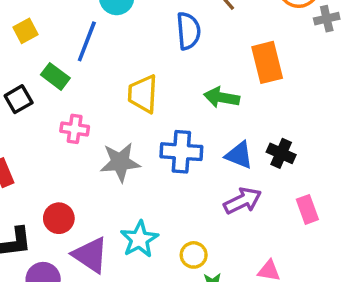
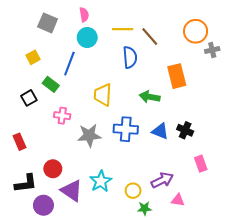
purple arrow: (243, 201) -> (162, 180), moved

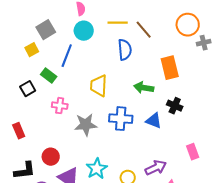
gray square: (48, 23) -> (46, 30), moved, turned 36
black cross: (185, 130) -> (175, 106), moved

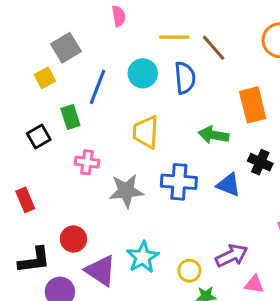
cyan circle: (84, 31) -> (143, 73), moved
green rectangle: (49, 76) -> (70, 117), turned 35

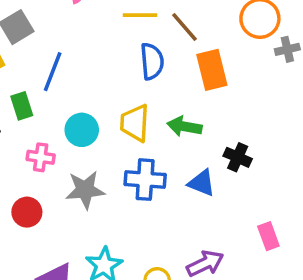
cyan circle: (143, 73) -> (82, 130), moved
orange rectangle: (253, 105) -> (212, 70), moved
yellow trapezoid: (146, 132) -> (135, 123), moved
red circle: (73, 239) -> (27, 212), moved

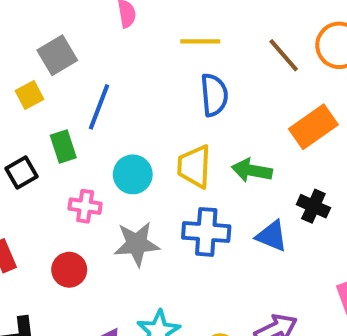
brown line: (185, 27) -> (284, 55), moved
orange rectangle: (212, 70) -> (313, 127), moved, turned 69

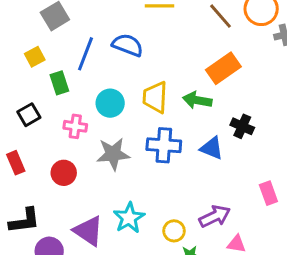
yellow square: (29, 95) -> (35, 57), moved
blue semicircle: (214, 95) -> (128, 45), moved, turned -64
orange rectangle: (313, 127) -> (223, 68), moved
black square: (22, 172) -> (29, 115), moved

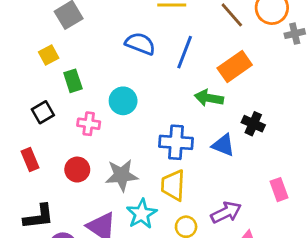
blue line: (85, 54) -> (185, 52), moved
yellow trapezoid: (155, 97) -> (173, 185), moved
gray star: (113, 154) -> (122, 175), moved

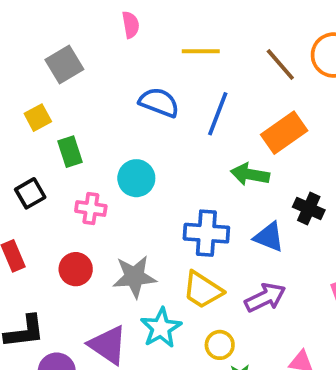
yellow trapezoid: (173, 185) -> (203, 290), turned -60
purple arrow: (226, 212) -> (265, 298), moved

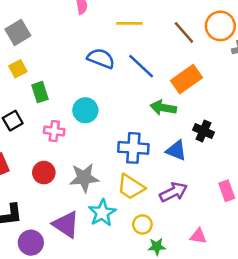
gray square: (64, 64) -> (18, 32), moved
blue line: (218, 114) -> (141, 66), turned -68

